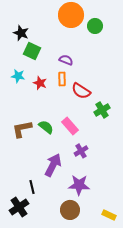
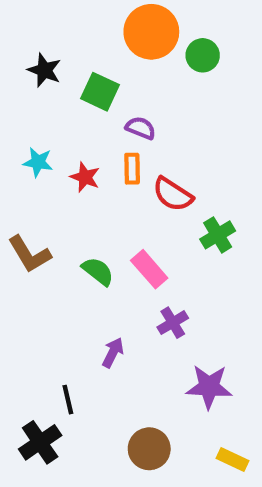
green square: (32, 51) -> (100, 92), moved
brown L-shape: (22, 129) -> (29, 254), moved, turned -110
purple arrow: (53, 165) -> (113, 353), size x0.6
purple star: (79, 185) -> (209, 387), moved

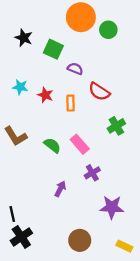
orange rectangle: (132, 169) -> (71, 103), moved
red semicircle: (173, 194) -> (99, 92), moved
black line: (68, 400) -> (12, 214), moved

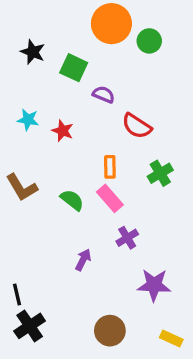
orange rectangle: (71, 103) -> (110, 167), moved

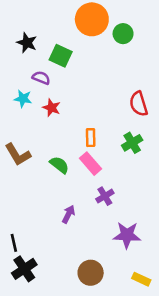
purple semicircle: (104, 94) -> (41, 78), moved
red semicircle: (137, 126) -> (139, 104), moved, turned 40

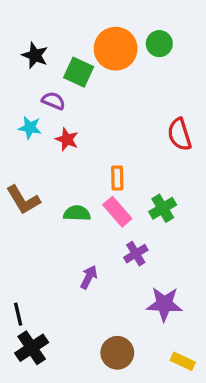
orange circle: (92, 19) -> (116, 49), moved
green cross: (132, 143) -> (163, 208), moved
green semicircle: (59, 165) -> (77, 213), turned -36

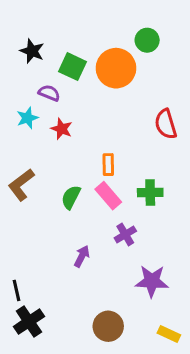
orange circle: (116, 49) -> (116, 68), moved
cyan star: (30, 128) -> (27, 118), turned -30
brown L-shape: (23, 200) -> (21, 185), turned 84
green cross: (163, 208) -> (150, 193), turned 30
green semicircle: (77, 213) -> (71, 197), turned -65

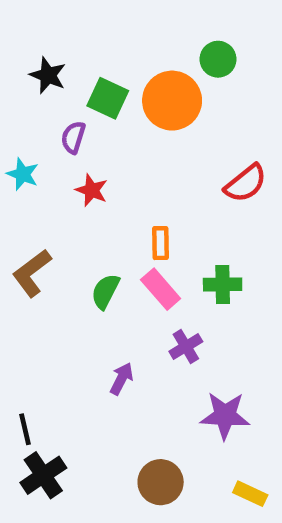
purple semicircle: (49, 93) -> (73, 137), turned -95
cyan star: (27, 118) -> (23, 174), moved, turned -30
red semicircle: (166, 124) -> (246, 183), turned -112

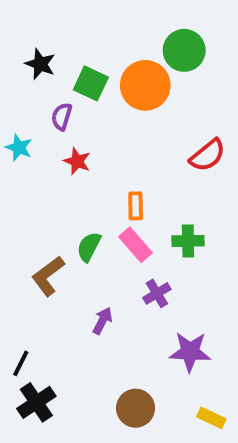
green circle: (218, 59) -> (184, 50), size x1.4
brown L-shape: (32, 273) -> (48, 276), moved
black line: (25, 429) -> (21, 363), turned 40

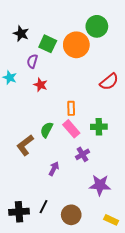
black line: (21, 363) -> (44, 207), moved
black cross: (36, 402) -> (19, 212), turned 30

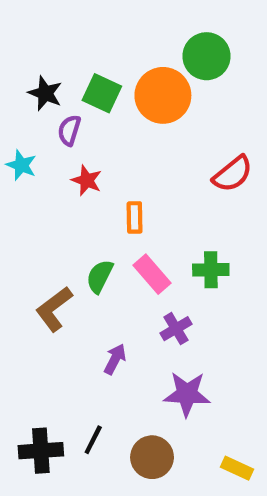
black star: (21, 34) -> (45, 93), moved
orange rectangle: (71, 108) -> (135, 217), moved
purple star: (100, 185) -> (187, 394), moved

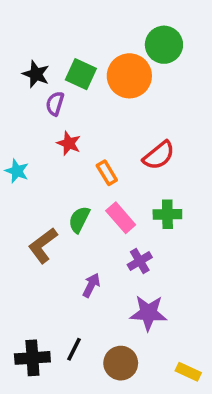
cyan star: (21, 165) -> (17, 171), moved
red semicircle: (233, 174) -> (159, 155), moved
orange rectangle: (135, 217) -> (107, 173), turned -30

